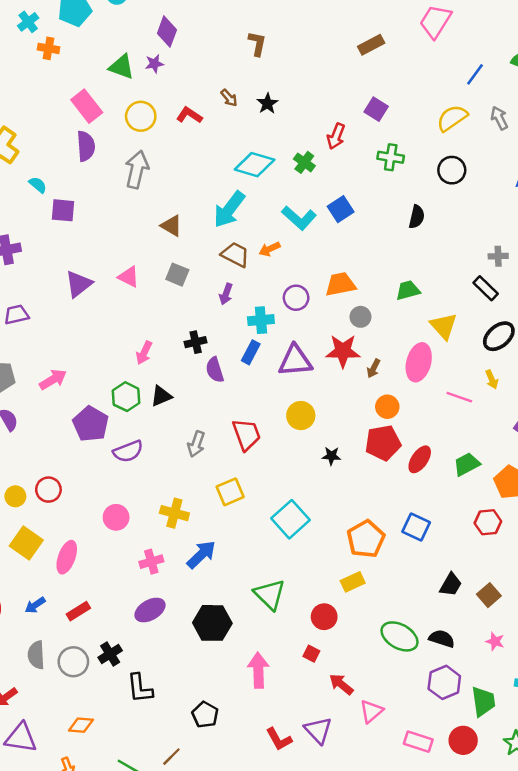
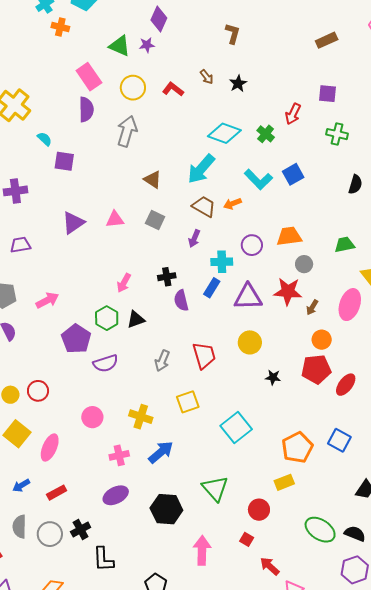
purple square: (376, 109) -> (328, 94), turned -30
pink triangle: (129, 277) -> (115, 219), turned -36

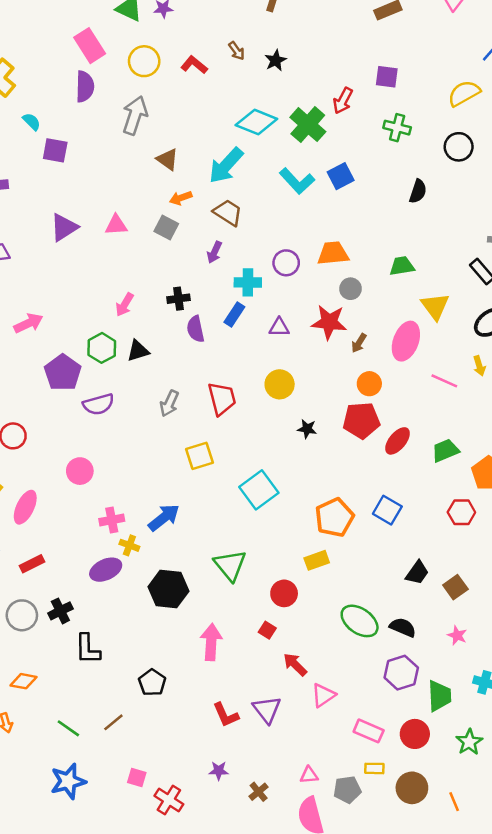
green cross: (266, 134) -> (308, 125), size x1.6
brown triangle: (153, 179) -> (168, 159), moved
orange arrow: (232, 204) -> (181, 198), moved
purple triangle: (248, 297) -> (279, 327), size x0.6
yellow cross: (141, 417) -> (129, 545), moved, size x0.7

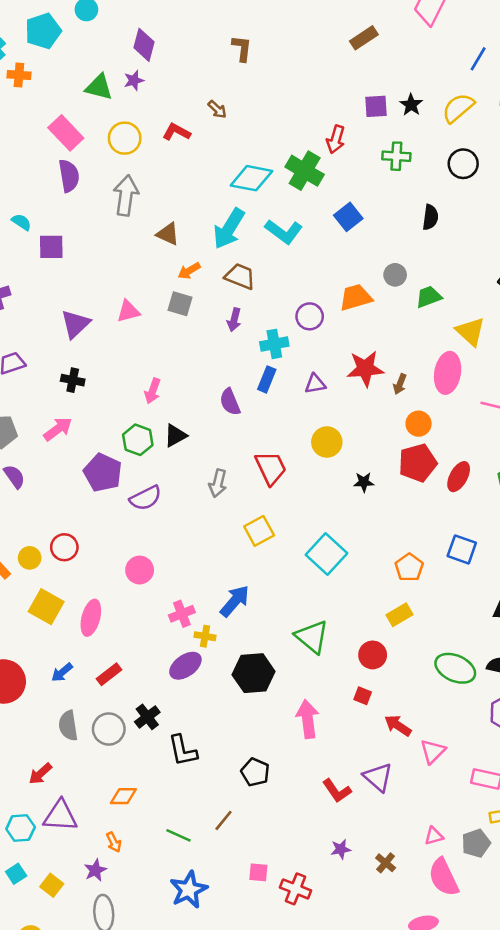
black star: (276, 60) -> (411, 105), moved
cyan L-shape: (297, 181) -> (284, 232), moved
gray circle: (351, 289) -> (395, 275), moved
black cross: (179, 299) -> (73, 380), moved, turned 30
orange pentagon: (334, 517) -> (409, 567), size x0.7

